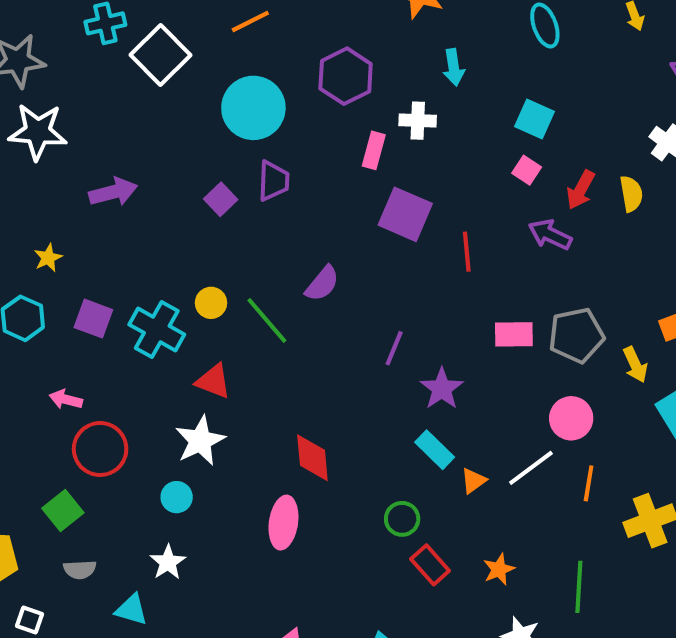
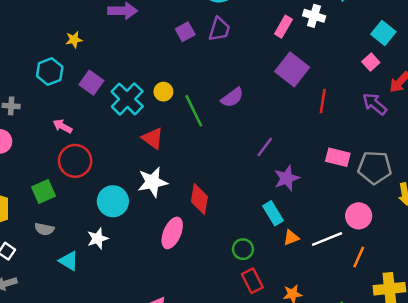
white star: (200, 441) -> (152, 182), moved
cyan circle: (177, 497) -> (113, 201), size x1.6

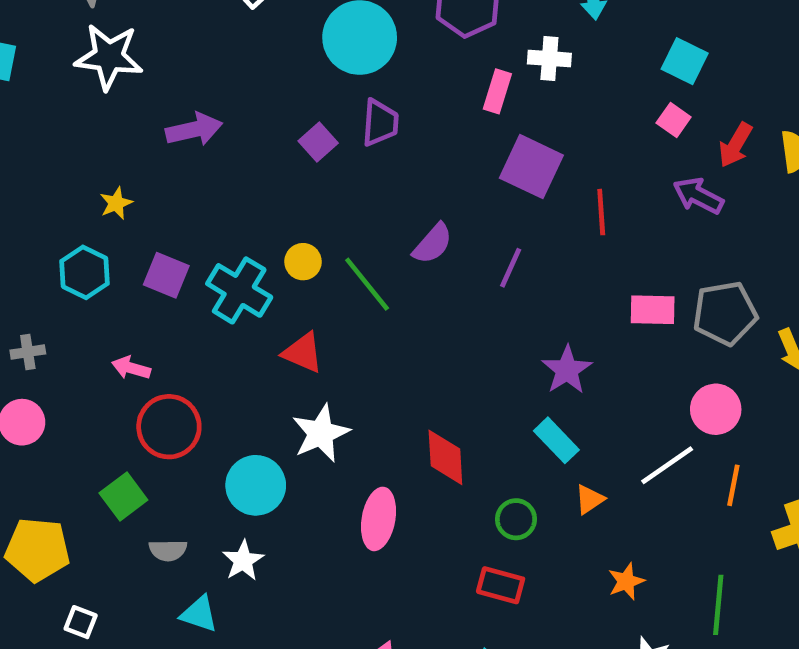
purple line: (265, 147) -> (511, 268), moved
red diamond: (199, 199) -> (445, 457), moved
gray semicircle: (44, 229) -> (168, 550), moved
orange triangle: (291, 238) -> (590, 499), moved
red rectangle: (252, 281) -> (501, 585), moved, turned -35

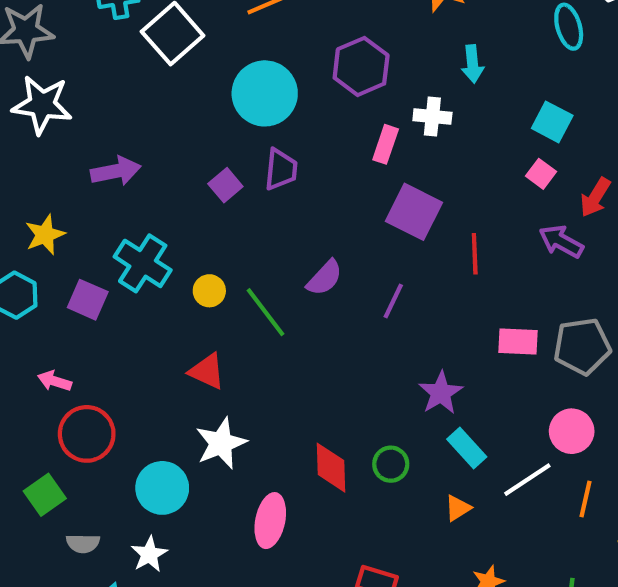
yellow star: (116, 203) -> (45, 235), size x1.4
cyan cross: (239, 290) -> (143, 263), moved
cyan rectangle: (556, 440) -> (467, 448), moved
green circle: (516, 519) -> (391, 464), moved

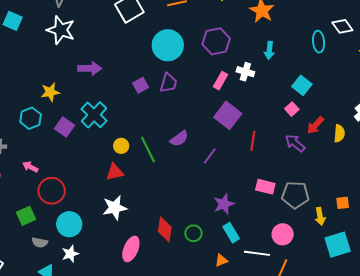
yellow circle: (209, 291) -> (121, 146), moved
red triangle: (207, 371) -> (115, 172), turned -48
pink arrow: (54, 381) -> (30, 167), moved
white line: (527, 480) -> (257, 253), turned 30
cyan circle: (162, 488) -> (69, 224), moved

